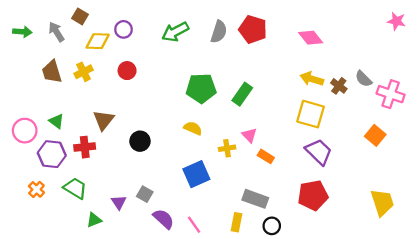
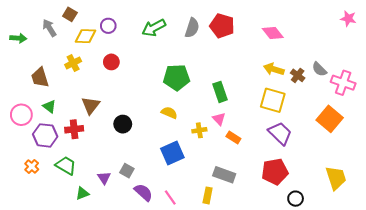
green arrow: (22, 32) -> (18, 38), moved
brown trapezoid: (52, 72) -> (40, 78), moved
green rectangle: (242, 94) -> (220, 92), moved, turned -54
orange square: (375, 135) -> (330, 119), size x1.4
black circle: (272, 226) -> (296, 199), moved

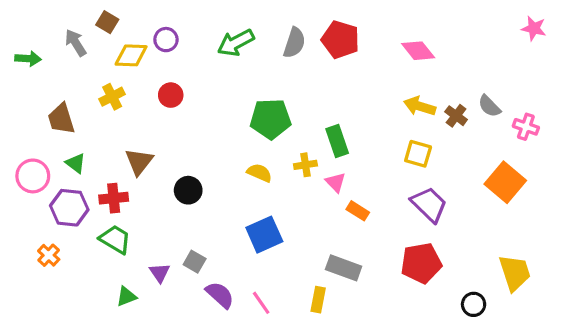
pink cross: (343, 83) -> (526, 127), size x0.7
yellow square: (273, 100) -> (418, 154), size x0.7
yellow cross: (199, 130) -> (305, 165), moved
green trapezoid: (66, 165) -> (115, 239), moved
black circle: (296, 199) -> (474, 304), moved

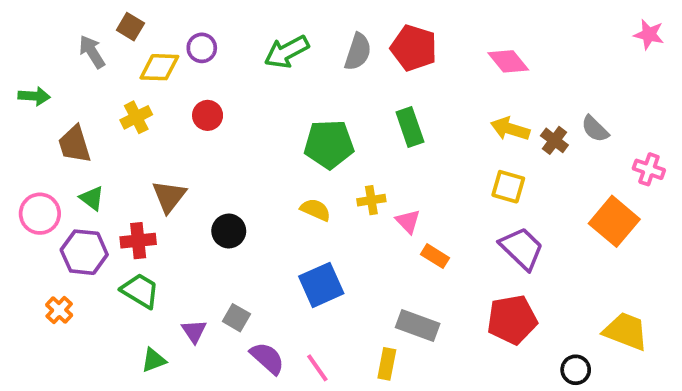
green arrow: (28, 59) -> (34, 96), moved
pink cross: (526, 127) -> (649, 169), moved
green rectangle: (337, 141) -> (410, 127), moved
yellow trapezoid: (515, 273) -> (626, 331), turned -51

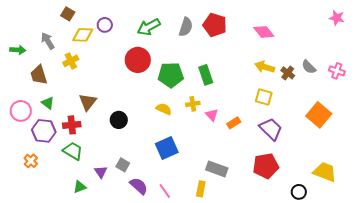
gray arrow: (92, 52) -> (48, 41), moved
red circle: (208, 115) -> (138, 60), moved, size x1.6
green rectangle: (410, 127) -> (206, 75), moved
pink cross: (649, 169) -> (337, 71), moved
orange rectangle: (435, 256) -> (234, 123), moved, turned -64

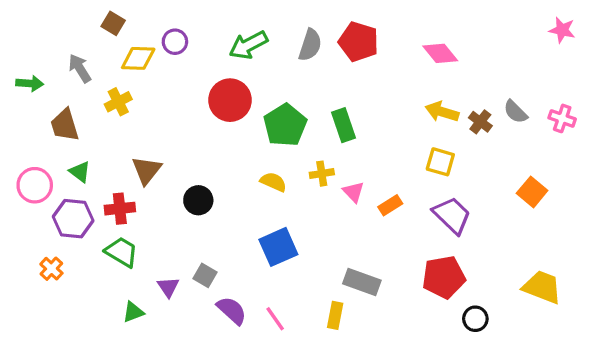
green pentagon: (171, 75) -> (285, 125), turned -30
orange square: (319, 115) -> (532, 192), size x0.7
black circle: (299, 192) -> (475, 319), moved

